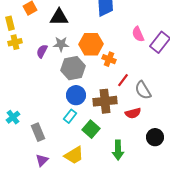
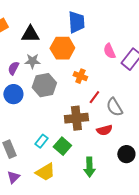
orange hexagon: (91, 44) -> (62, 48), moved
blue circle: (76, 95) -> (13, 94), moved
cyan rectangle: (70, 116) -> (41, 141), moved

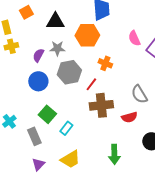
red line: (94, 97) -> (91, 84), moved
green square: (62, 146) -> (47, 114), moved

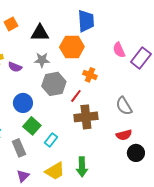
purple semicircle: (38, 55) -> (15, 67), moved, turned -96
blue circle: (38, 81) -> (23, 103), moved
red semicircle: (129, 117) -> (124, 135), moved
green arrow: (114, 154) -> (82, 167), moved

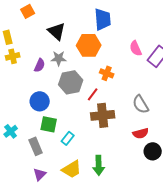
orange square: (11, 24) -> (28, 11), moved
black triangle: (40, 33) -> (57, 31), turned 42
purple semicircle: (15, 67) -> (40, 65), moved, turned -88
green square: (32, 126) -> (49, 124), turned -30

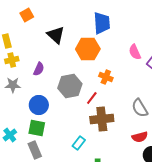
gray star: (59, 58) -> (13, 85), moved
green square: (49, 124) -> (37, 128), moved
cyan rectangle: (68, 138) -> (79, 143), moved

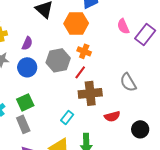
orange cross: (106, 77) -> (84, 51), moved
blue circle: (39, 105) -> (27, 67), moved
green square: (37, 128) -> (25, 102), turned -36
red semicircle: (140, 137) -> (112, 116), moved

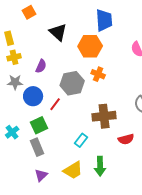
blue circle: (27, 67) -> (33, 96), moved
red line: (80, 72) -> (55, 104), moved

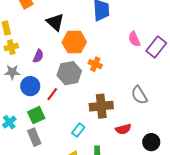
orange hexagon: (90, 46) -> (74, 42), moved

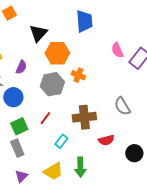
black triangle: (55, 22) -> (38, 33), turned 30
red line: (52, 94) -> (45, 118), moved

